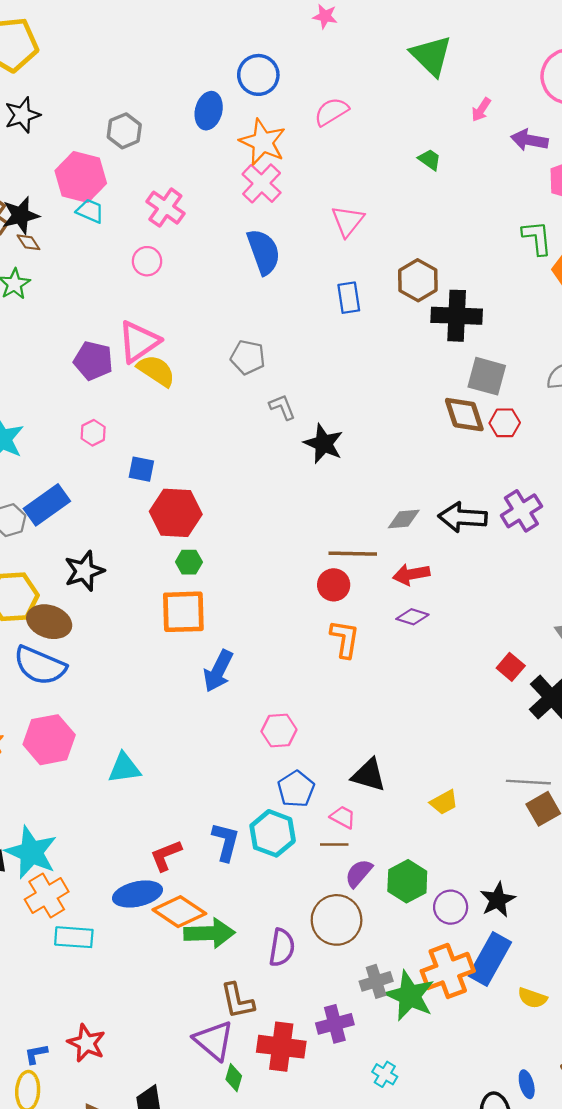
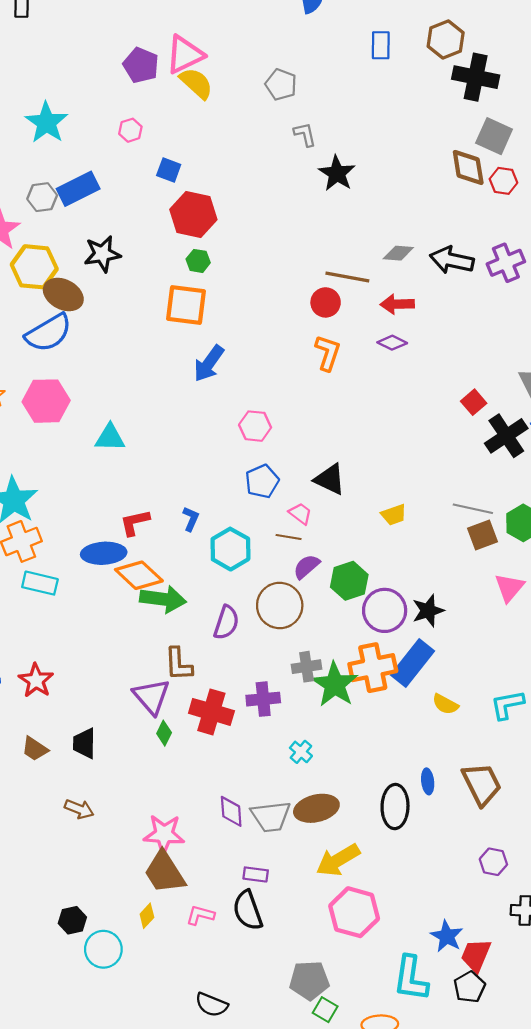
blue semicircle: (40, 666) -> (49, 333), turned -63
cyan hexagon: (273, 833) -> (230, 549), moved
blue L-shape: (226, 842) -> (191, 519), size x0.7
purple circle: (451, 907) -> (385, 610), size x1.4

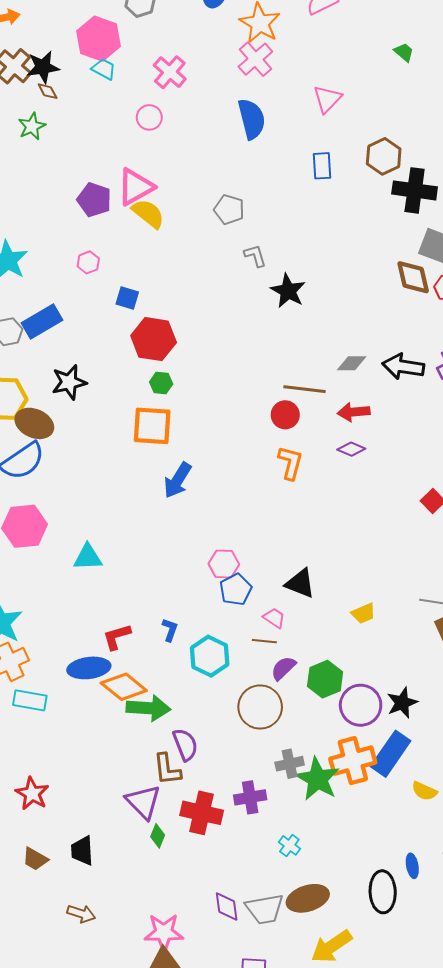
pink hexagon: (255, 426) -> (224, 564), moved
purple semicircle: (226, 623) -> (185, 745), moved, turned -36

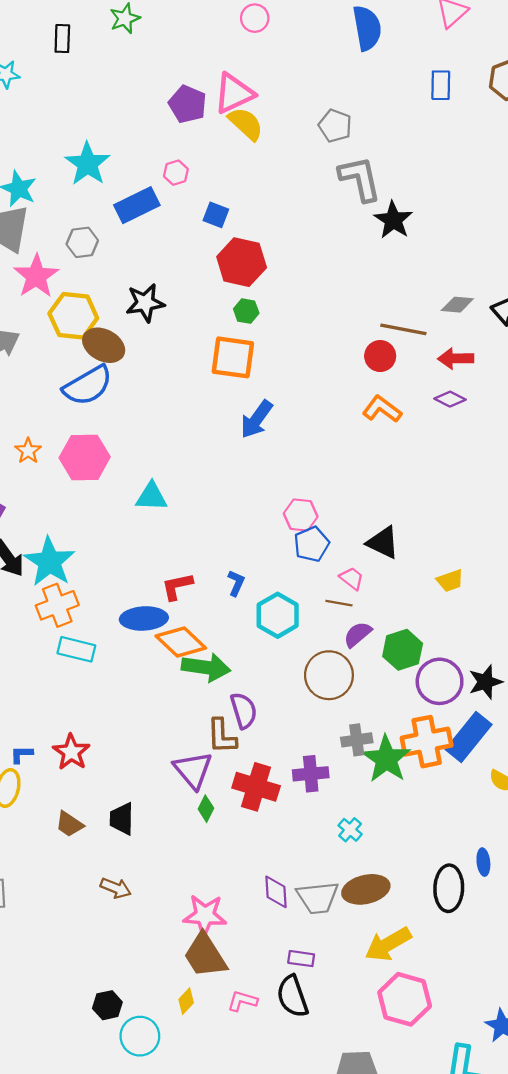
gray L-shape: (255, 256) -> (360, 179), size x1.8
blue rectangle: (42, 322) -> (137, 205), moved
orange L-shape: (290, 463) -> (382, 409), turned -72

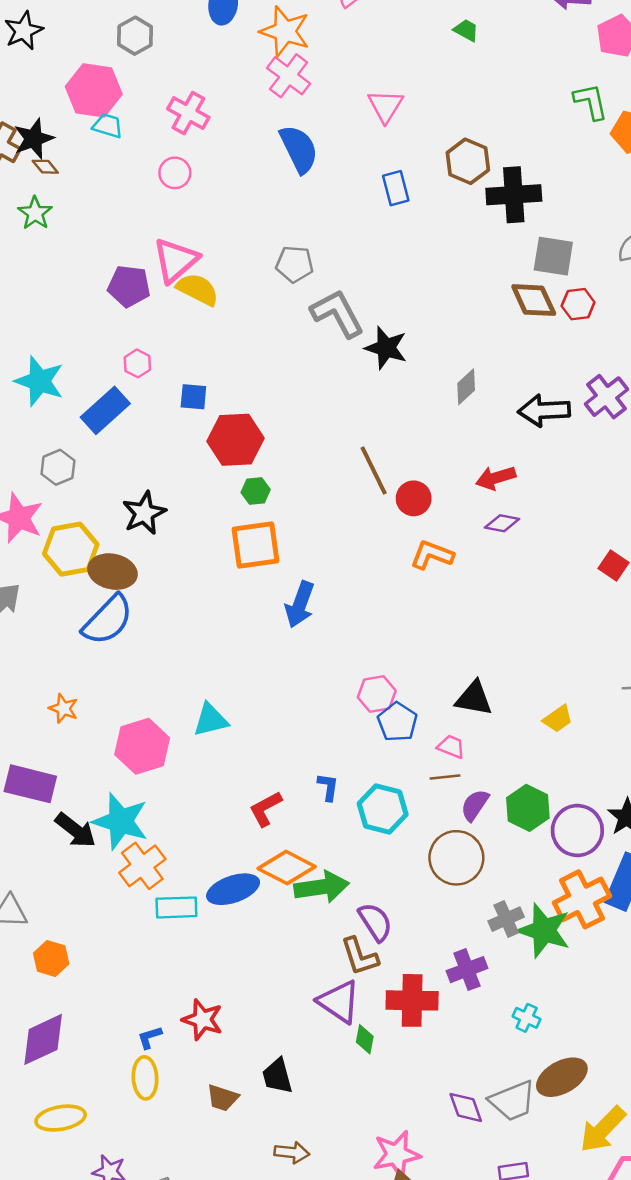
gray diamond: (457, 305) -> (466, 387), moved, turned -32
brown line: (403, 329) -> (374, 471), moved, turned 69
pink hexagon: (85, 457) -> (142, 746), moved
blue ellipse: (144, 618) -> (233, 889), moved

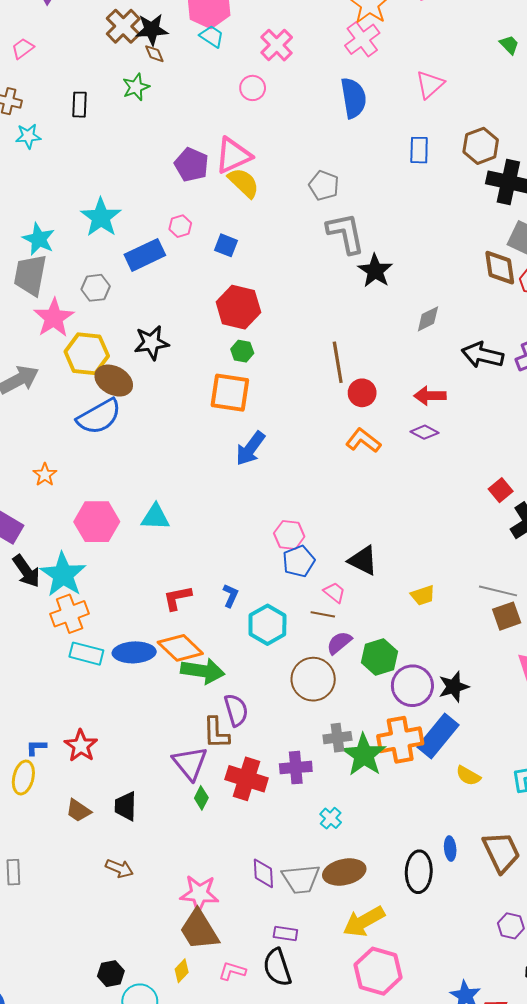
blue square: (193, 397) -> (226, 245), moved

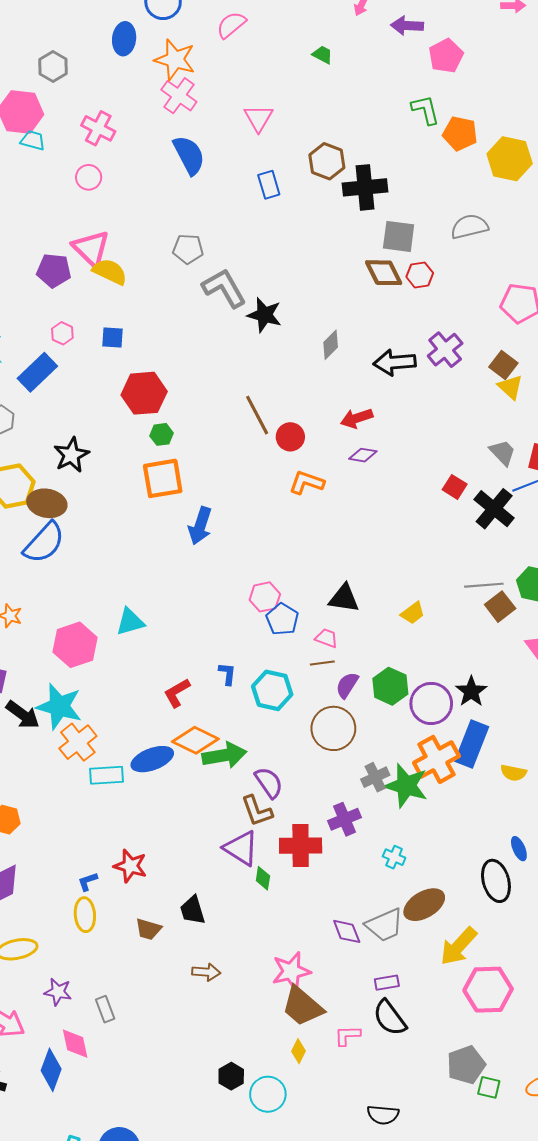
pink triangle: (233, 155) -> (91, 248), turned -33

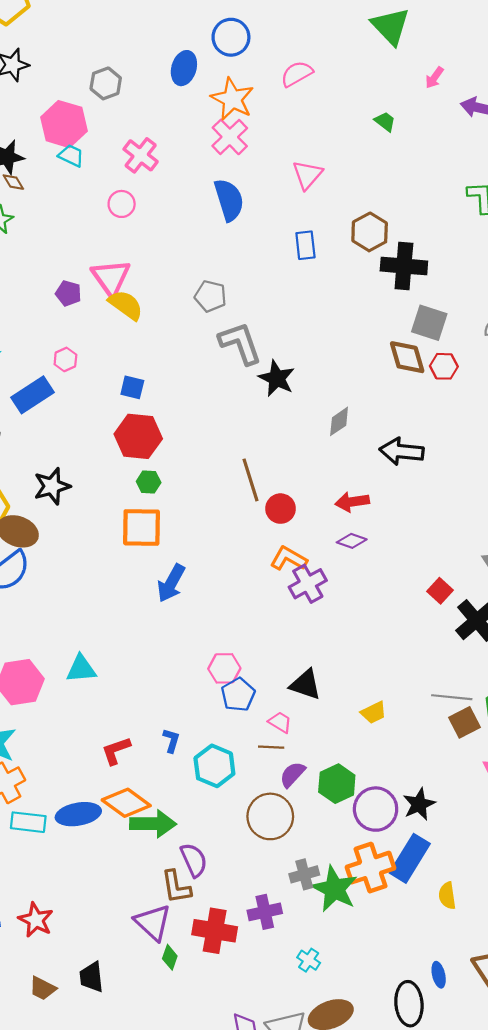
purple pentagon: (54, 271) -> (68, 293), size x0.7
blue square: (113, 337) -> (132, 387), moved
purple cross: (445, 350) -> (308, 584), moved
yellow semicircle: (513, 773) -> (447, 896), turned 60

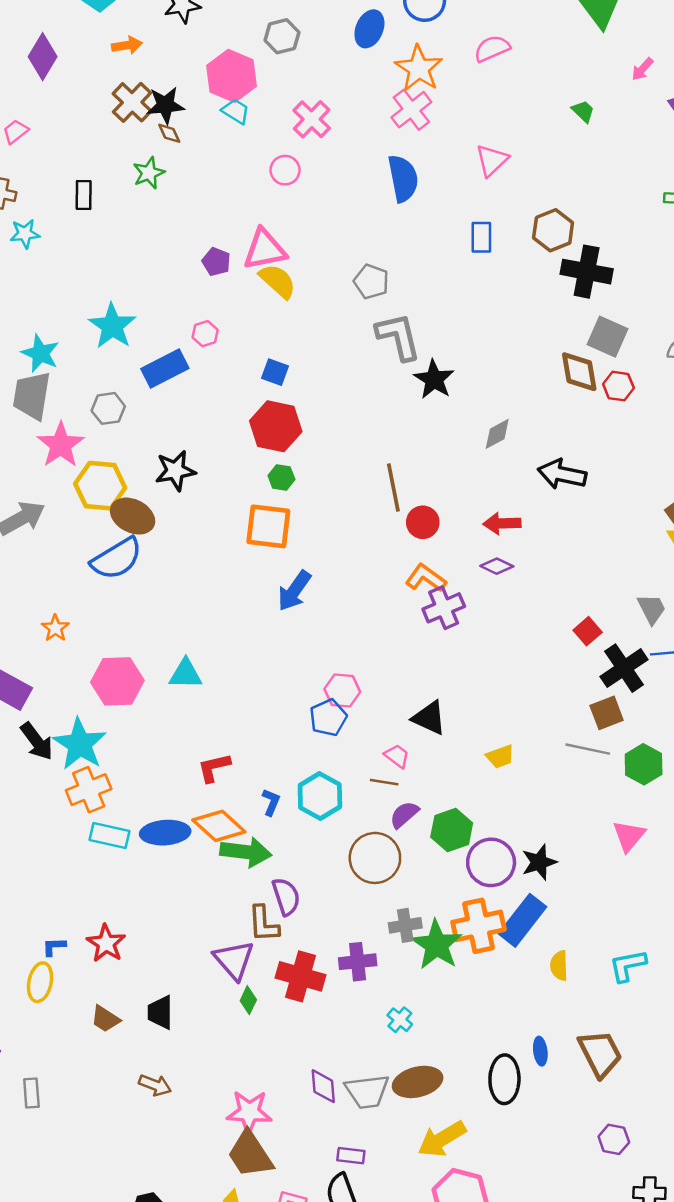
pink triangle: (111, 278) -> (265, 249), turned 48
blue pentagon: (238, 695) -> (328, 718), moved
brown square: (464, 722) -> (607, 713), moved
blue L-shape: (171, 740) -> (271, 802), moved

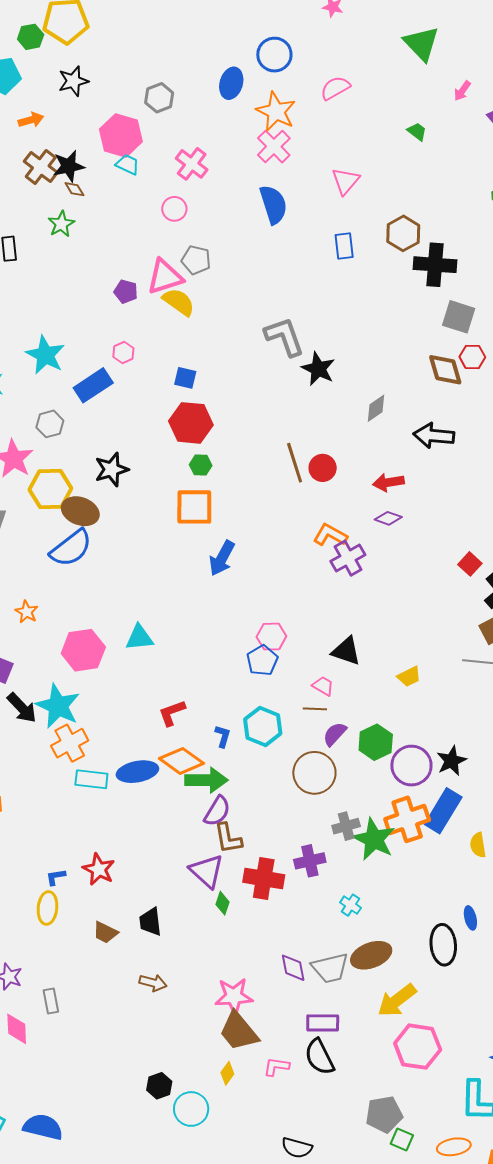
gray pentagon: (371, 282) -> (196, 260), moved
brown diamond: (579, 372) -> (445, 370), moved
red circle: (423, 522) -> (323, 468), moved
purple semicircle: (286, 897) -> (217, 811), moved, turned 56
purple rectangle: (351, 1156) -> (323, 1023), size x1.4

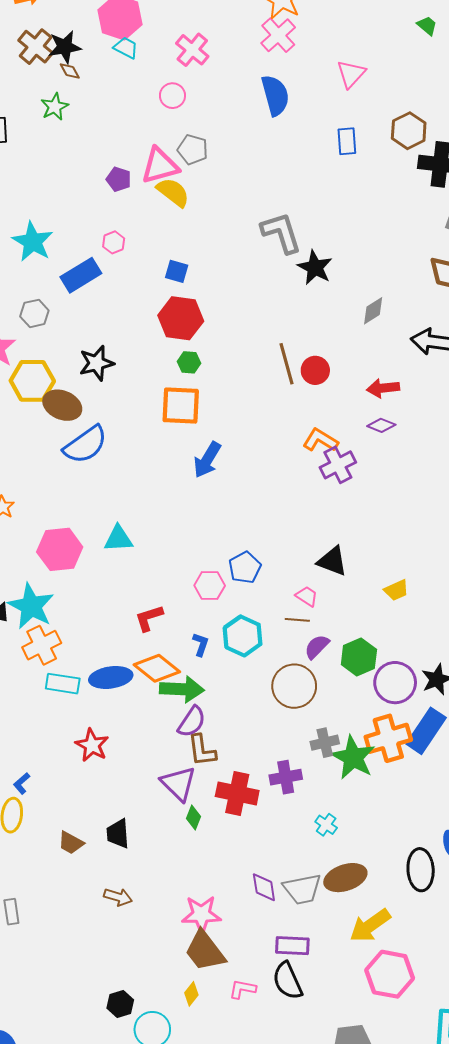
blue semicircle: (71, 548) -> (85, 445), moved
pink hexagon: (271, 637) -> (210, 586), moved
red star: (99, 869) -> (92, 745), moved
blue L-shape: (56, 877) -> (22, 783), turned -35

